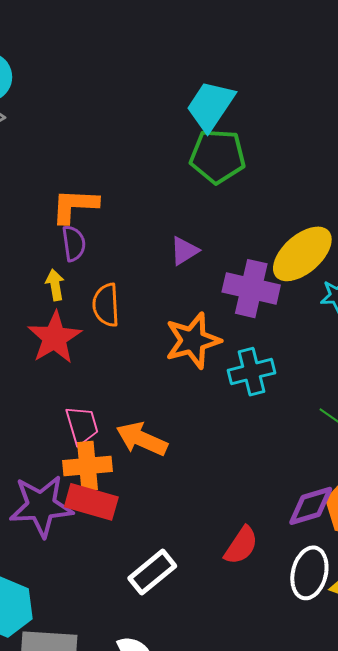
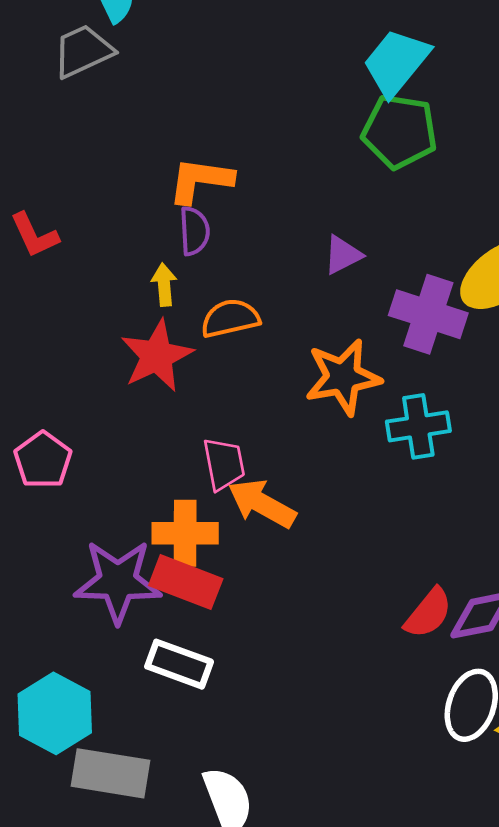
orange semicircle: (106, 305) -> (230, 318), turned 75
pink trapezoid: (82, 425) -> (224, 464), moved
red semicircle: (241, 545) -> (428, 613), moved
white rectangle: (152, 572) -> (179, 664), moved, turned 54

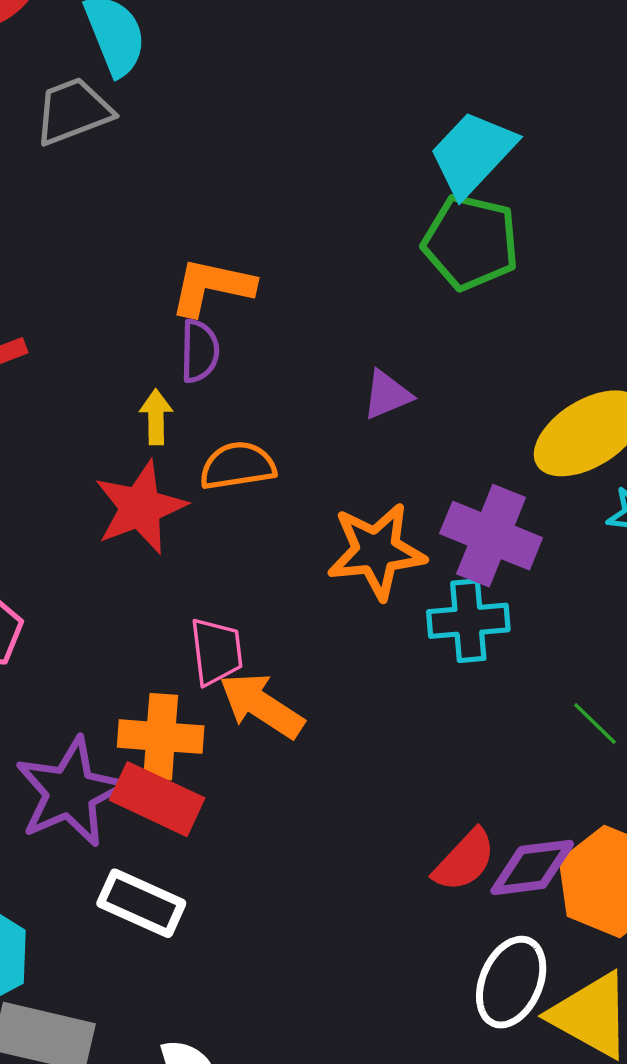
purple cross: (428, 314) -> (491, 536), moved
purple star: (118, 581) -> (70, 792), turned -30

